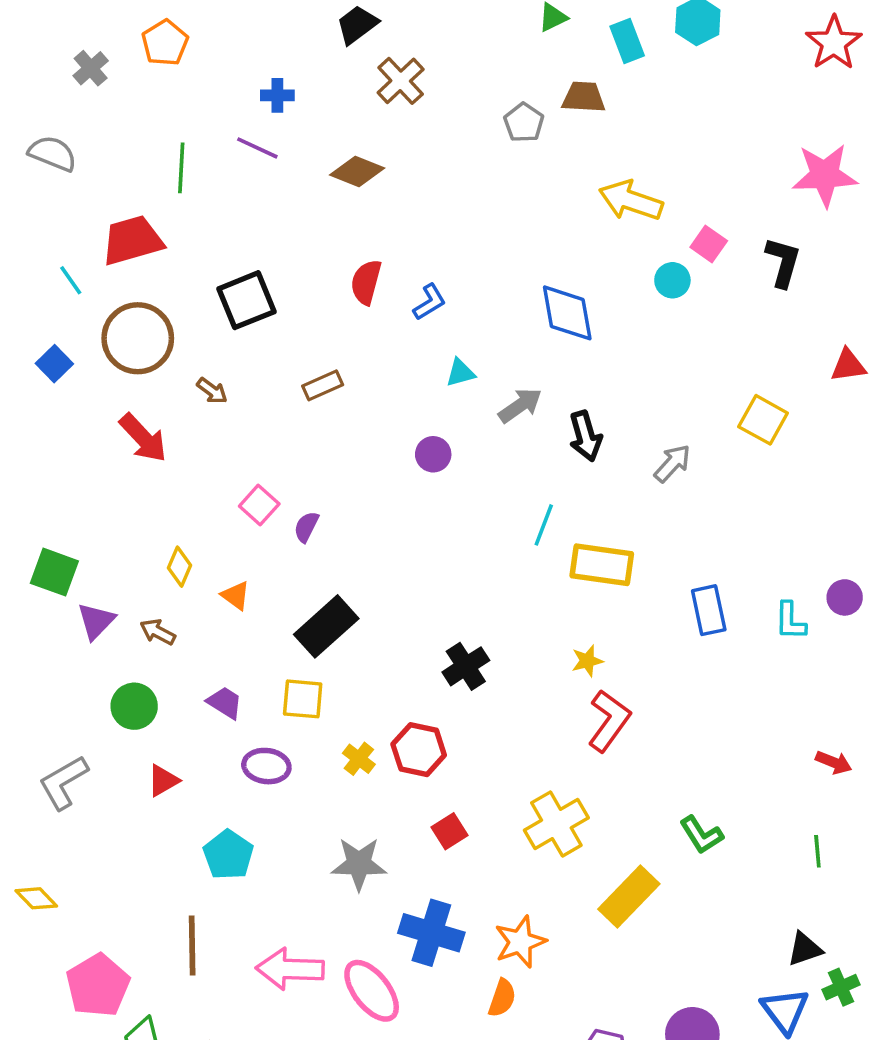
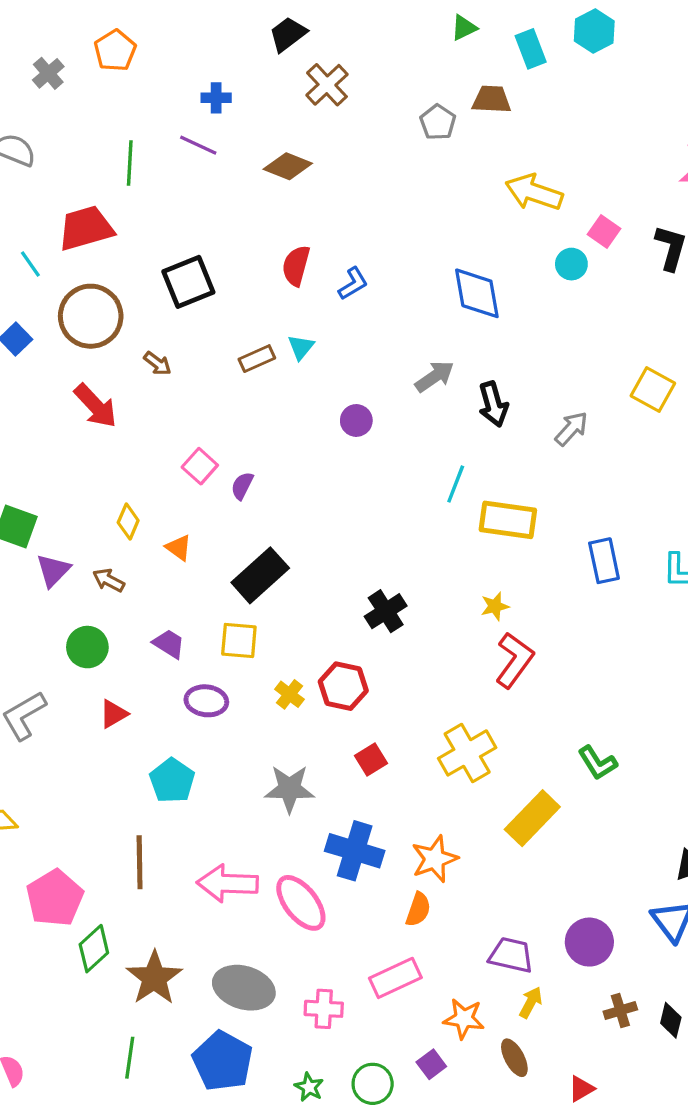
cyan triangle: (460, 373) -> (301, 347), moved, turned -36

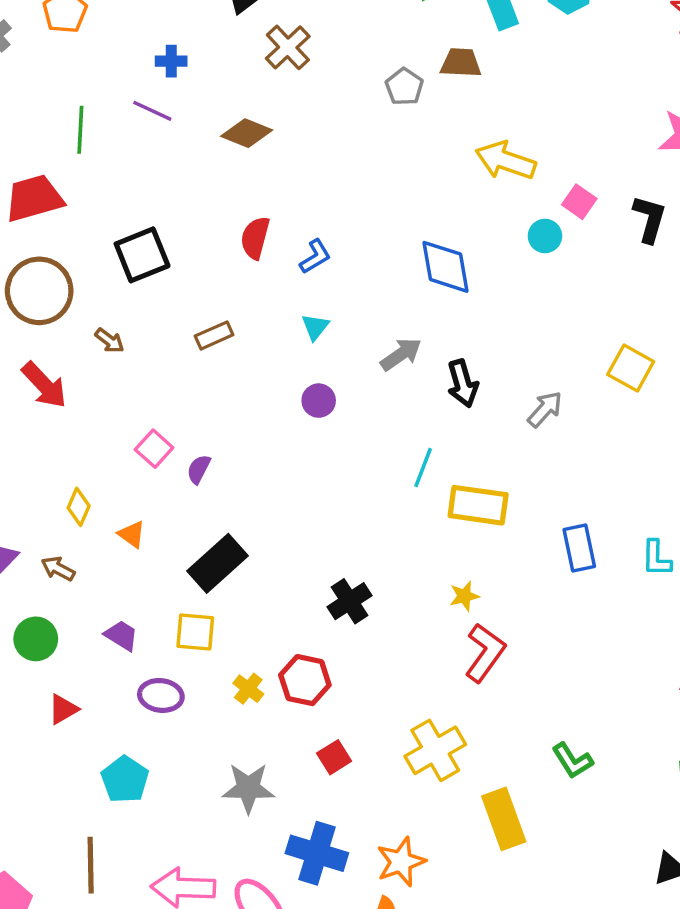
cyan triangle: (301, 347) -> (315, 327), moved
yellow rectangle: (532, 818) -> (504, 819), turned -64

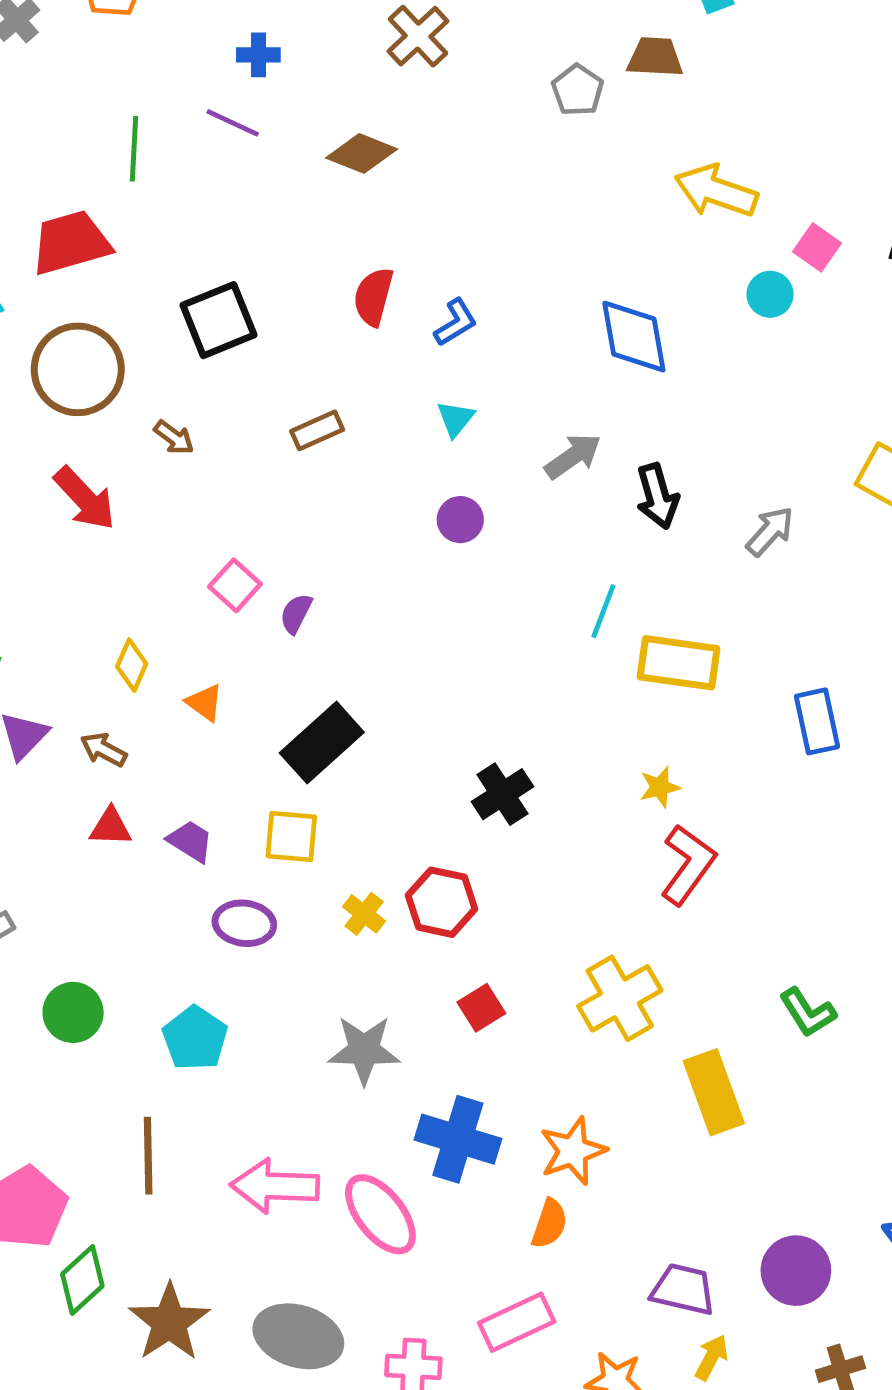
green circle: (36, 639) -> (73, 1012), moved
red triangle: (63, 709) -> (111, 827), moved, turned 32

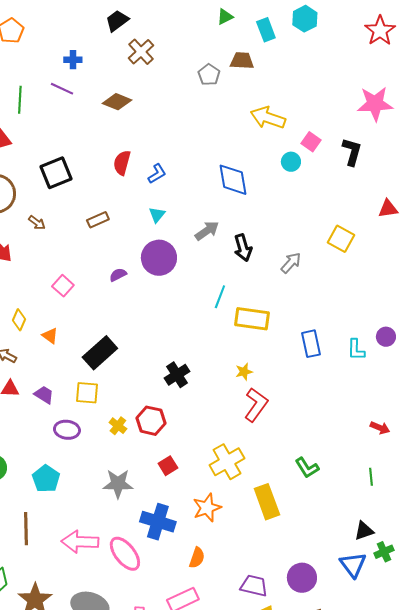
purple circle: (460, 520) -> (159, 258), size x1.8
purple semicircle: (296, 613) -> (118, 275), moved, turned 36
orange star: (573, 1151) -> (207, 508), moved

